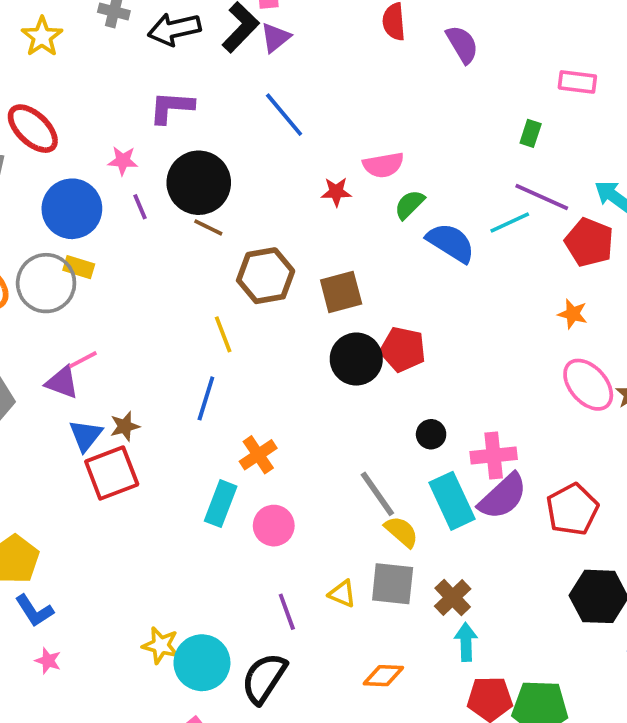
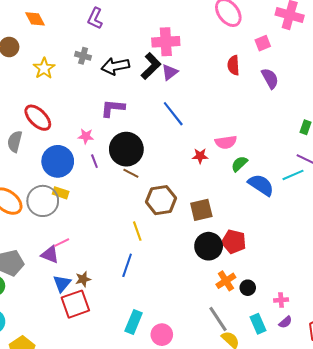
orange cross: (258, 455) -> (226, 281), moved
pink cross: (494, 455) -> (281, 300), size x0.6
purple semicircle: (503, 496) -> (285, 322), size x0.5
cyan rectangle: (452, 501) -> (258, 324), size x0.7

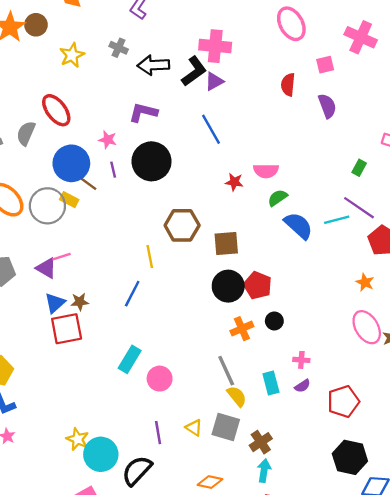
brown line: (131, 173) -> (88, 184), moved
black circle: (248, 288) -> (274, 321), moved

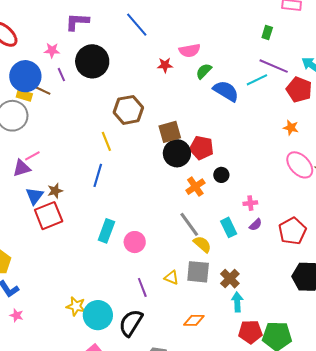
yellow rectangle: (69, 200) -> (24, 95), moved
brown square: (226, 244) -> (170, 132), moved
purple triangle: (46, 268) -> (22, 168), turned -36

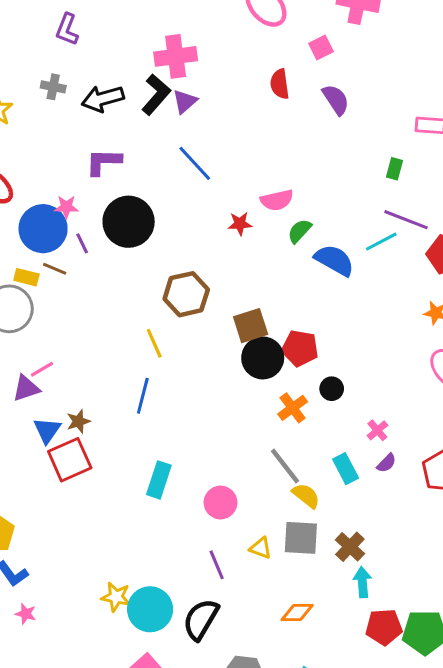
blue circle: (25, 76) -> (43, 229), moved
pink cross: (250, 203) -> (377, 430), turned -32
pink circle: (135, 242) -> (221, 503), moved

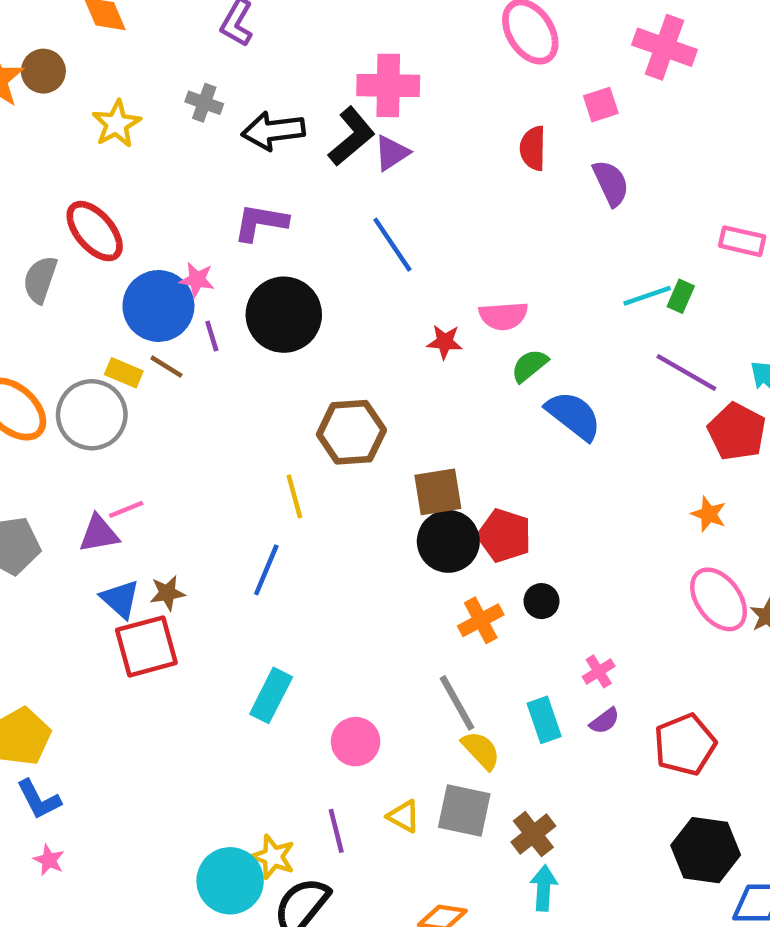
cyan line: (381, 242) -> (647, 296), moved
blue triangle: (47, 430) -> (120, 599), turned -32
yellow star: (116, 597) -> (273, 857), moved

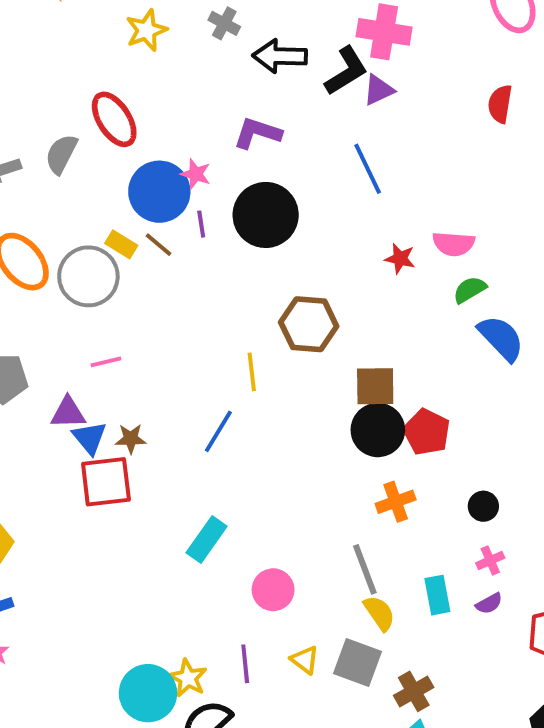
purple triangle: (99, 534) -> (68, 413), moved
black circle: (541, 601) -> (483, 506), moved

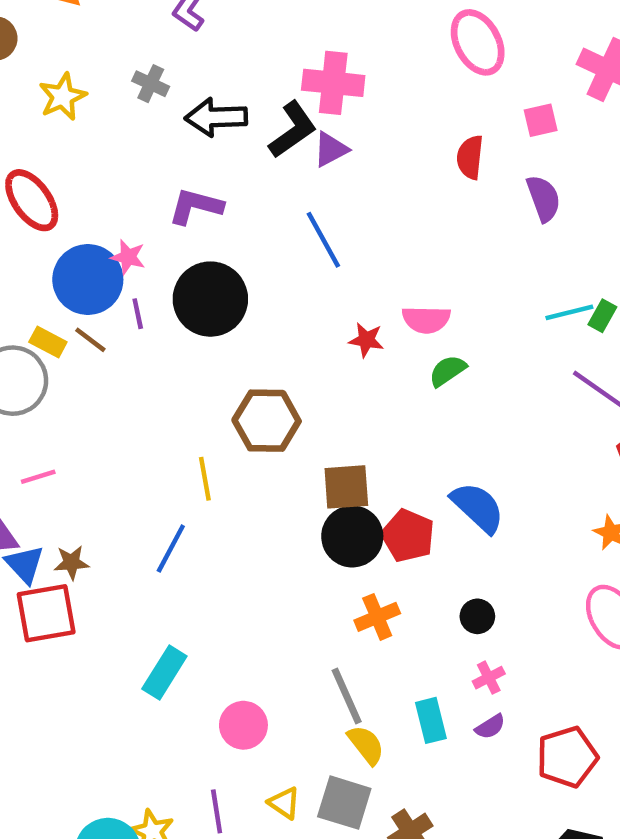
blue semicircle: (501, 338) -> (478, 507), moved

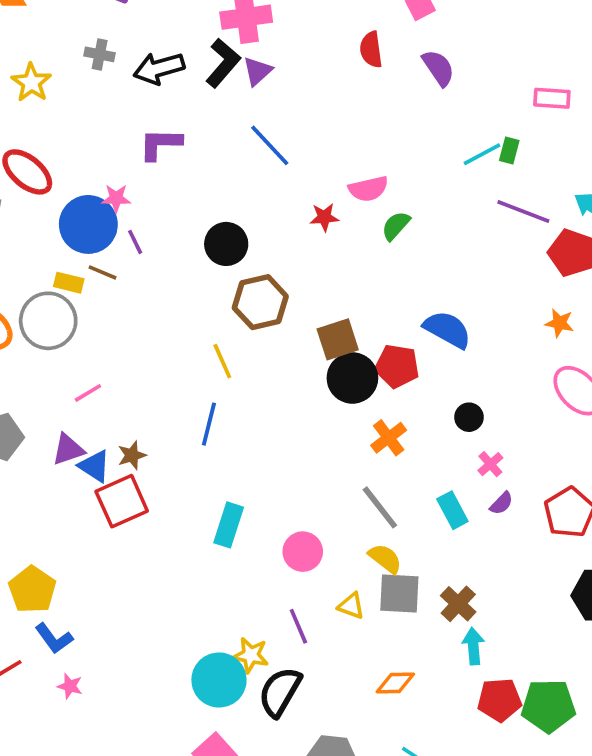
black circle: (210, 299) -> (226, 244), moved, size x0.7
yellow semicircle: (366, 745) -> (385, 559), moved

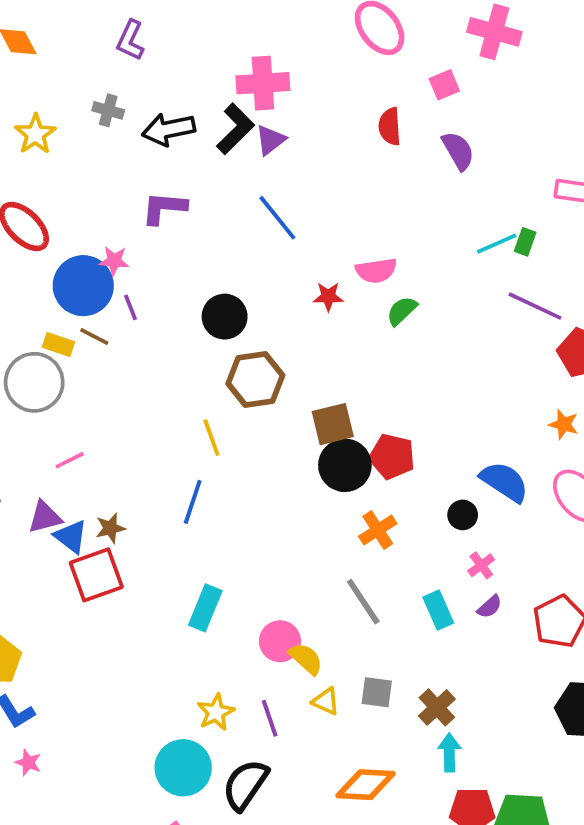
blue semicircle: (447, 329) -> (504, 482), moved
yellow semicircle: (385, 559) -> (306, 659), moved
gray square: (399, 594) -> (377, 692), size x0.7
yellow star: (251, 655) -> (216, 712), moved, turned 30
orange diamond: (395, 683) -> (366, 785), size x1.4

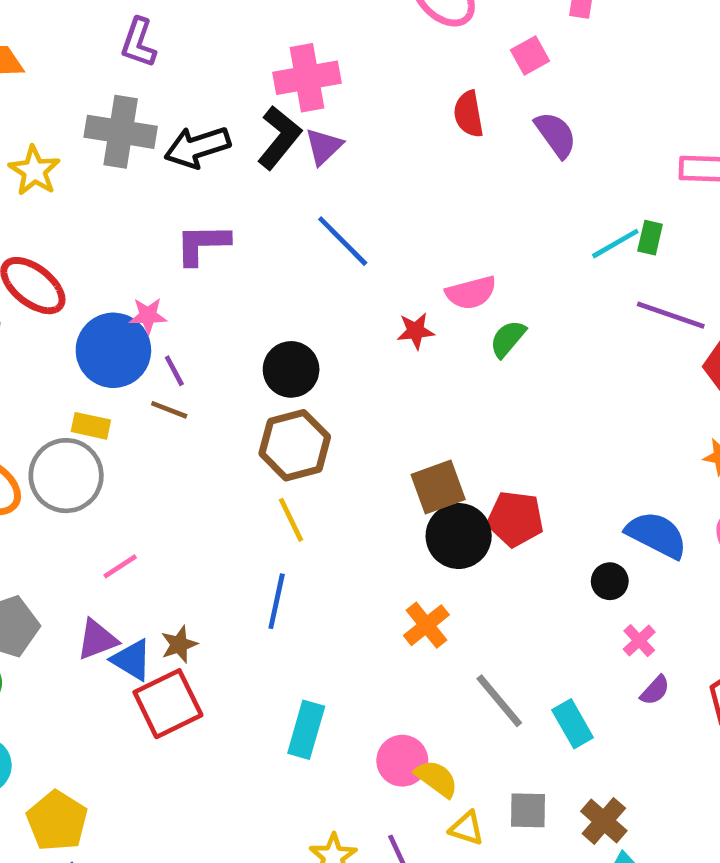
gray cross: (108, 110) -> (121, 132), size x1.8
brown line: (94, 336) -> (169, 410), moved
brown hexagon: (255, 379) -> (295, 445), moved
orange cross: (378, 530) -> (426, 625), moved
cyan rectangle: (438, 610) -> (573, 724), moved

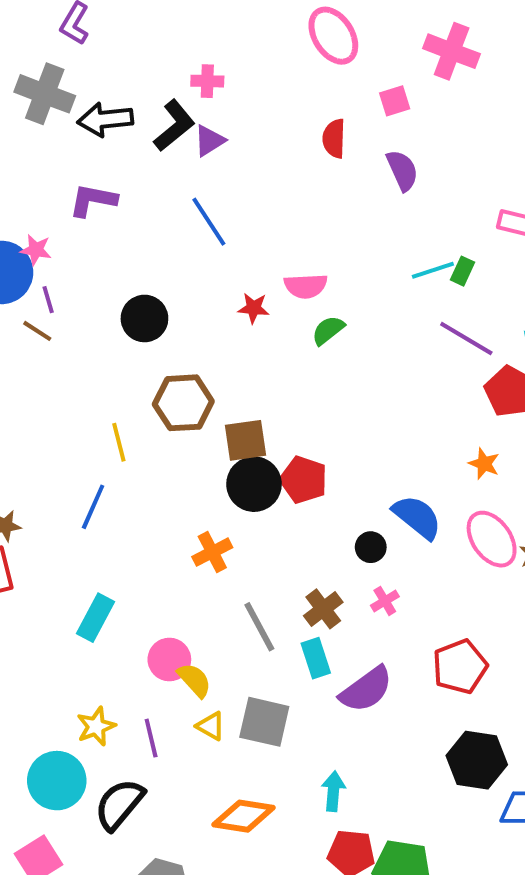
pink cross: (307, 78) -> (207, 81), size x0.6
brown hexagon: (295, 445) -> (183, 403), moved
purple semicircle: (655, 690) -> (366, 689), moved, size x2.0
gray square: (528, 810) -> (264, 722), size x1.5
brown cross: (604, 821) -> (323, 609), moved

